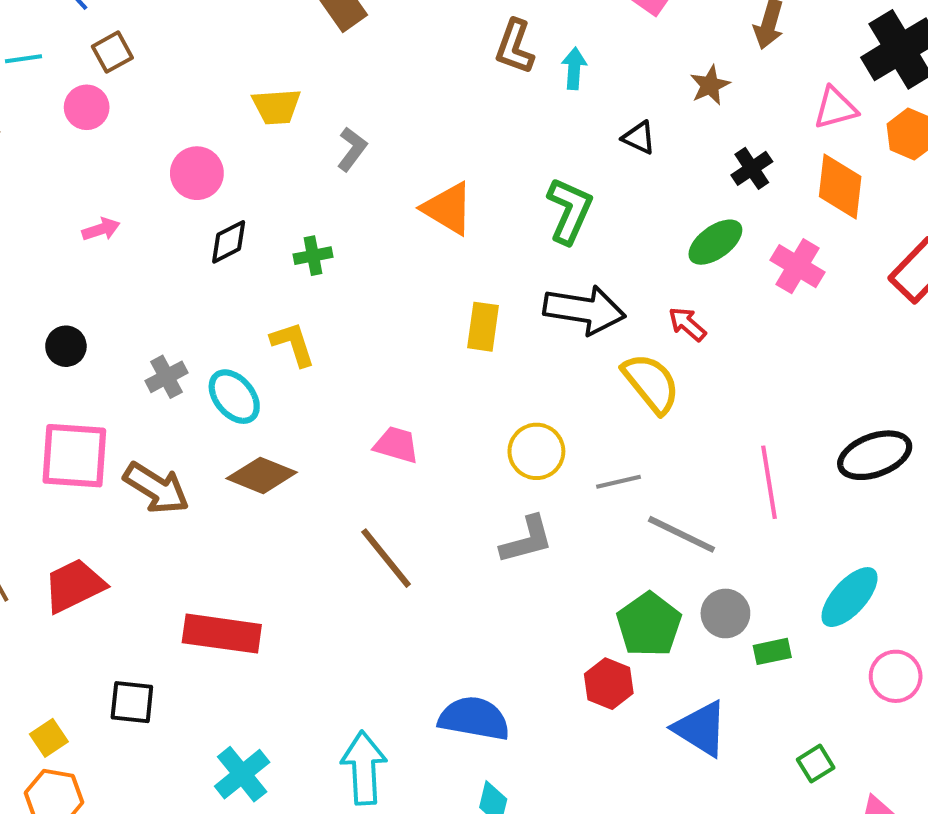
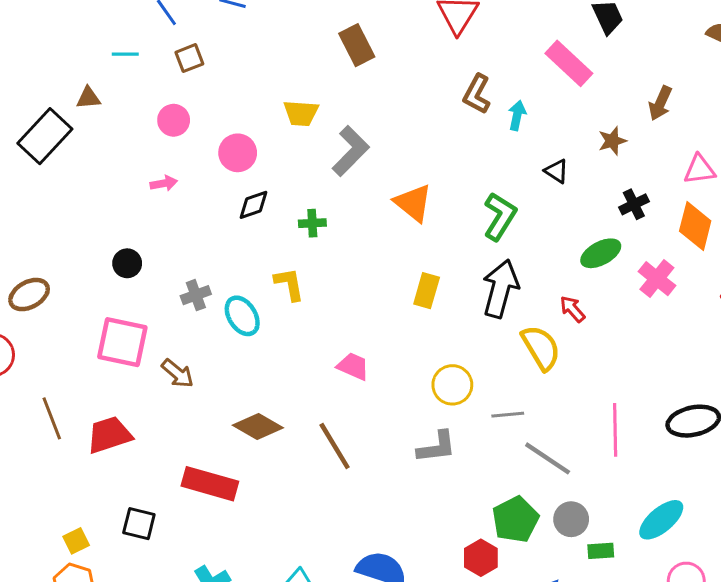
pink circle: (87, 107) -> (174, 120), moved
gray L-shape: (352, 149) -> (351, 151), size x1.6
black arrow: (584, 310) -> (500, 289), turned -92
brown diamond: (262, 475) -> (258, 427), moved
brown arrow: (156, 488) -> (178, 373), size x0.7

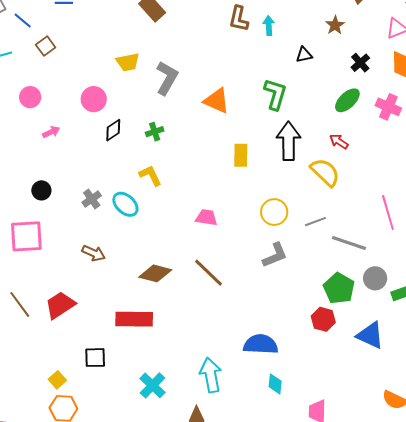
pink circle: (174, 120) -> (30, 97), moved
black triangle: (556, 171) -> (304, 55), turned -30
pink square: (122, 342) -> (26, 236), moved

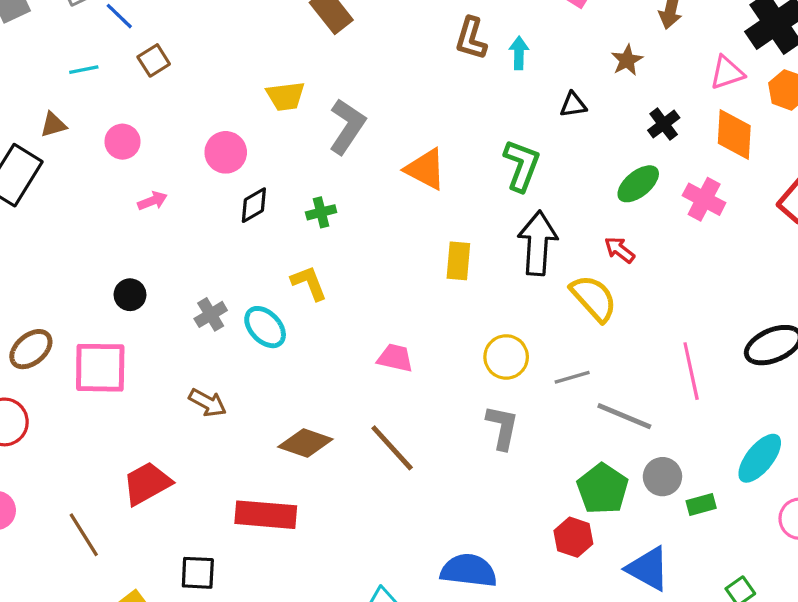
gray L-shape: (275, 255) -> (502, 427), turned -60
brown line: (20, 304) -> (84, 535), moved

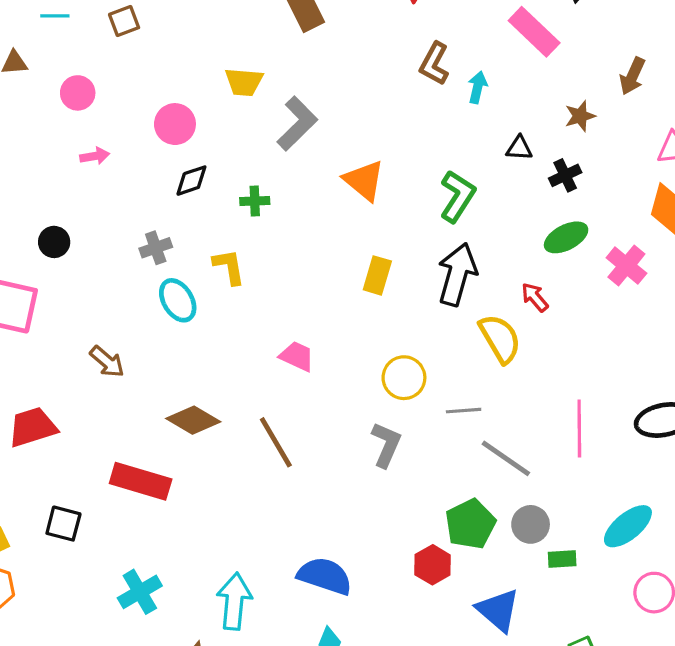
black cross: (664, 124) -> (565, 175), moved
gray cross: (211, 314) -> (156, 248), moved

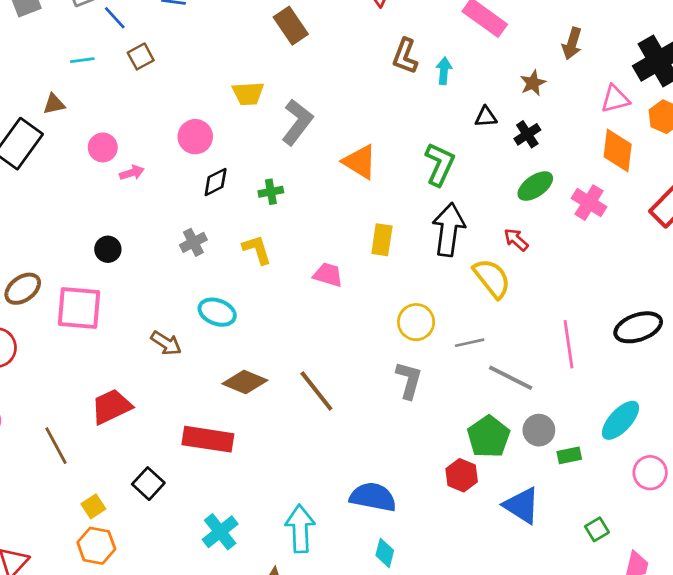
pink circle: (78, 93) -> (103, 147), moved
cyan ellipse: (178, 300) -> (217, 312), moved, turned -30
pink trapezoid: (297, 356) -> (328, 275), moved
black square: (63, 524) -> (148, 484), turned 36

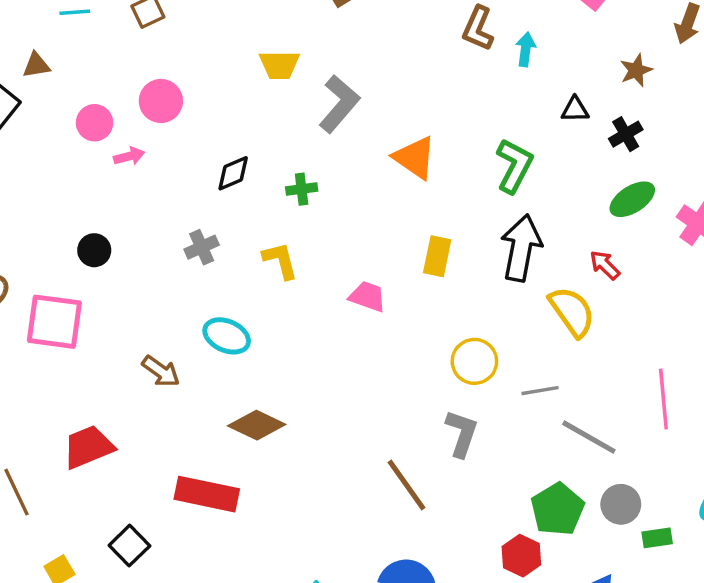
pink circle: (195, 137) -> (161, 101), moved
brown line: (316, 391) -> (406, 485), moved

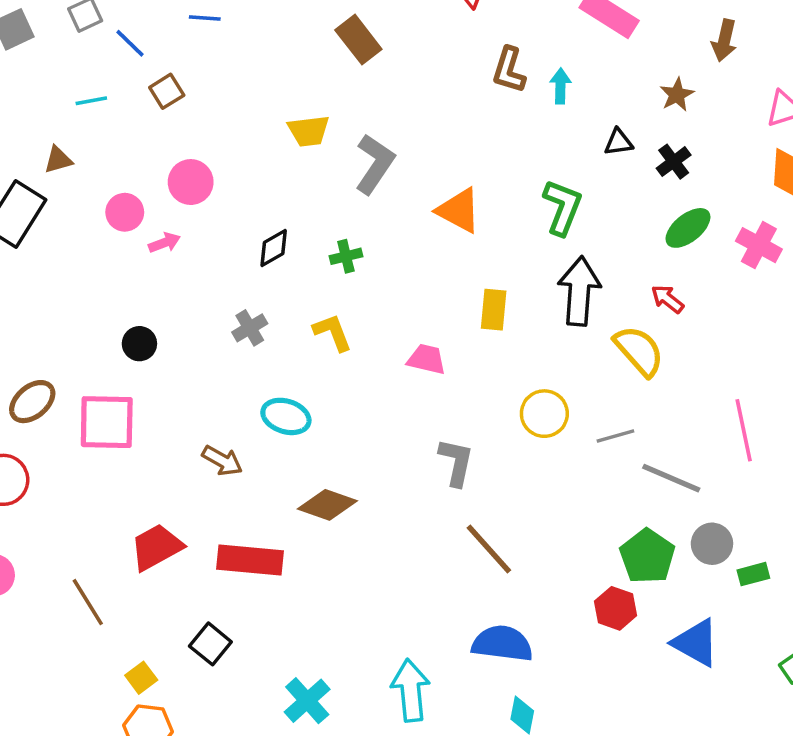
gray L-shape: (462, 433) -> (456, 462), moved
red rectangle: (207, 494) -> (250, 560), moved

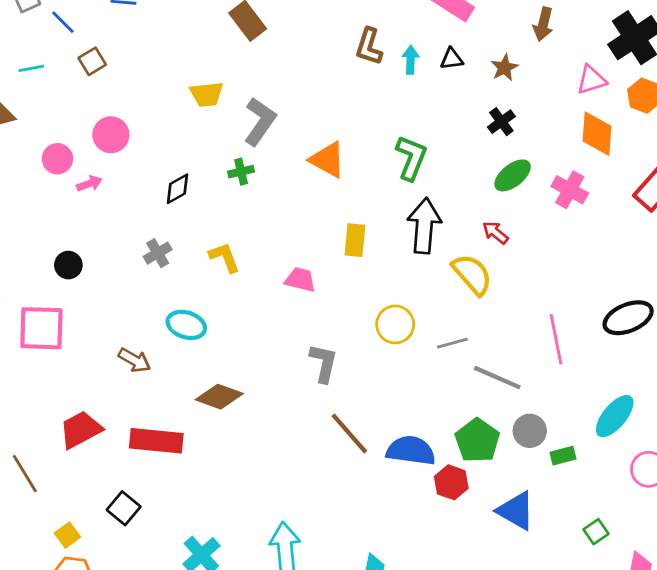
black triangle: (618, 142) -> (452, 59), moved
green cross: (346, 256) -> (241, 172), moved
blue semicircle: (502, 644) -> (411, 451), moved

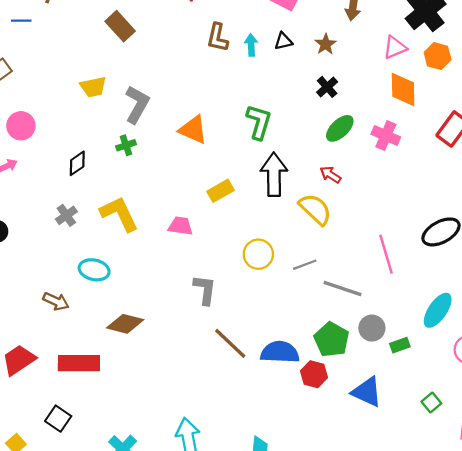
yellow rectangle: (355, 240) -> (221, 191), turned 60
yellow L-shape: (225, 257) -> (119, 214), size x1.5

